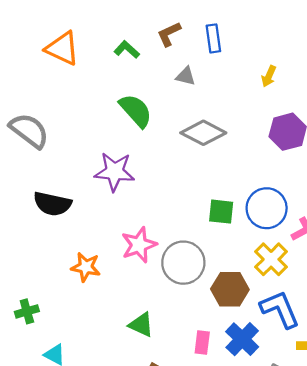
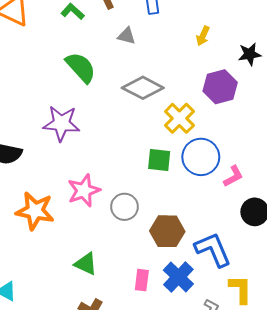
yellow cross: (271, 259) -> (179, 118), moved
gray circle: (183, 263) -> (124, 207), size x0.7
orange star: (86, 267) -> (35, 211), size x1.4

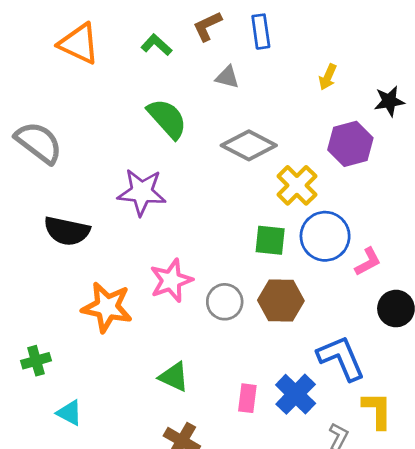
brown hexagon: (167, 231) -> (281, 300), moved

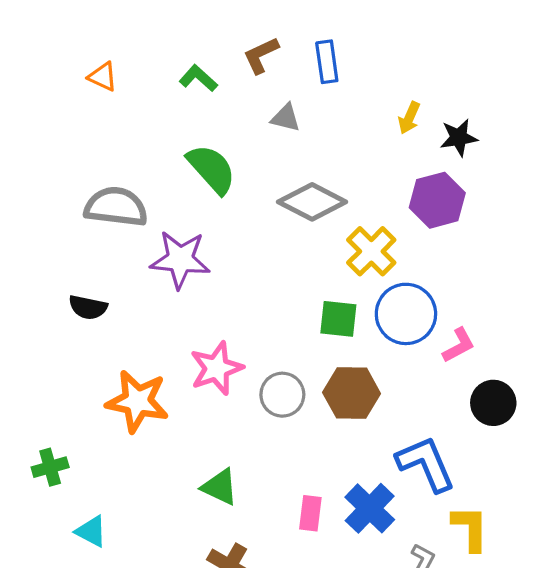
orange triangle: (79, 44) -> (103, 77), size x0.6
black star: (389, 101) -> (459, 138), moved
gray semicircle: (39, 143) -> (116, 207), moved, turned -30
black semicircle: (67, 231) -> (88, 307), size x0.7

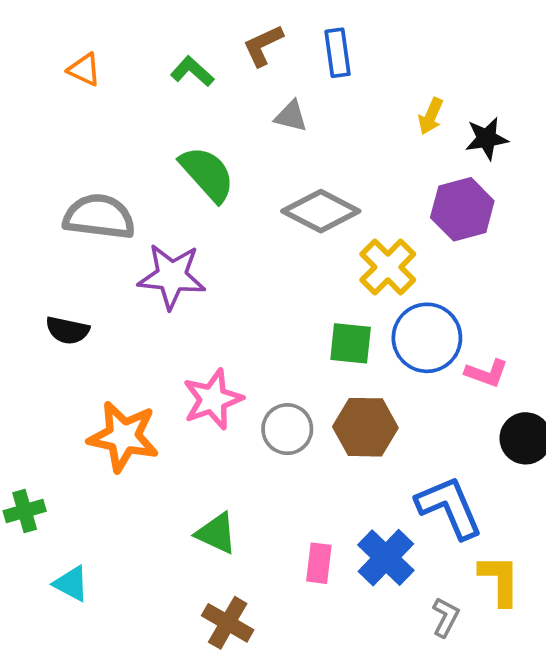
pink L-shape: (459, 345) -> (487, 373), turned 48

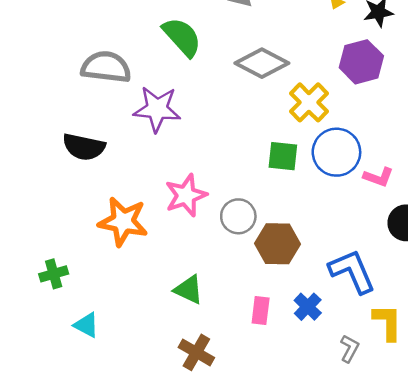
black semicircle: (67, 330) -> (84, 147), size x1.4
brown hexagon: (365, 427) -> (278, 244), moved
blue cross: (386, 558) -> (308, 307), size x0.7

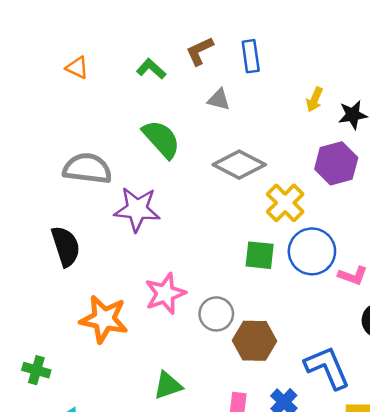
black semicircle: (84, 147) -> (66, 246), turned -120
green cross: (54, 274) -> (36, 370), turned 32
green triangle: (189, 290) -> (168, 385), turned -44

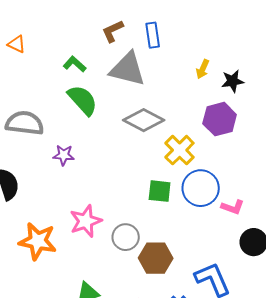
green L-shape: (151, 69) -> (75, 64), moved
gray triangle: (219, 100) -> (128, 69), size x2.0
purple star: (137, 209) -> (64, 155), size x0.6

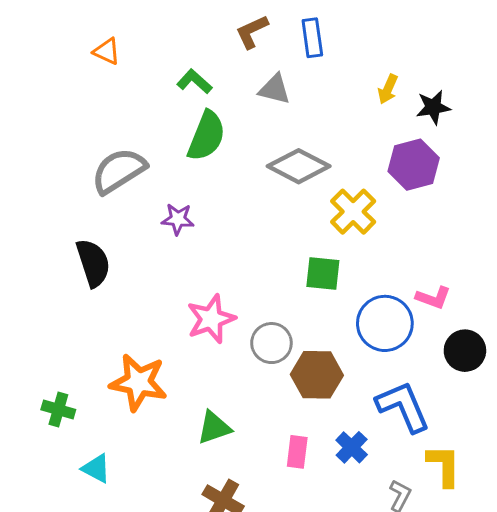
gray triangle: (128, 69) -> (275, 89), size x0.6
green semicircle: (83, 100) -> (206, 136), turned 64
gray semicircle: (25, 123) -> (119, 171), turned -39
blue circle: (201, 188) -> (385, 323), moved
orange star: (38, 241) -> (138, 382), moved

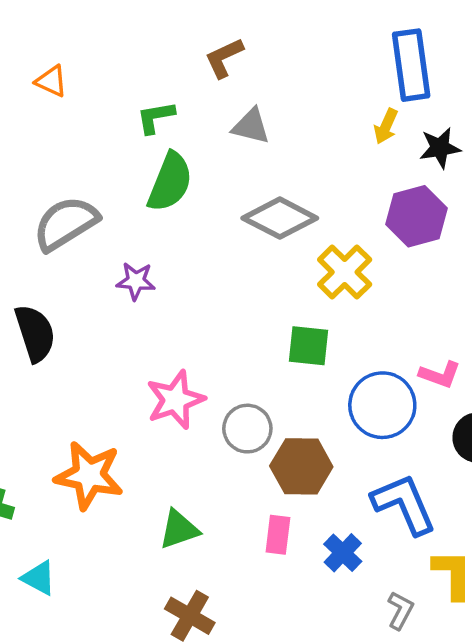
blue rectangle: (312, 38) -> (411, 65), moved, size x1.5
green L-shape: (194, 82) -> (156, 117), turned -52
pink rectangle: (297, 452) -> (278, 535), moved

